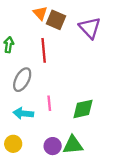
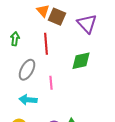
pink line: (49, 103) -> (51, 83), moved
green diamond: (83, 109) -> (81, 61), moved

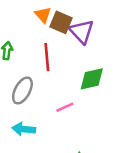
purple triangle: (87, 24) -> (82, 31), moved
pink line: (51, 83) -> (65, 107), moved, turned 72

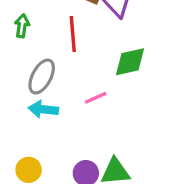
cyan arrow: (24, 129) -> (43, 109), moved

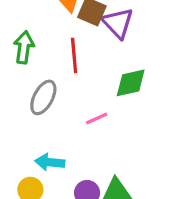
green arrow: (22, 26) -> (24, 47), size x1.4
cyan arrow: (43, 109) -> (50, 162), moved

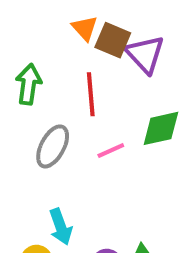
pink line: (97, 119) -> (111, 151), moved
cyan arrow: (50, 162) -> (61, 227), turned -116

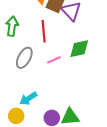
cyan arrow: (61, 227) -> (28, 99), turned 78

